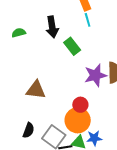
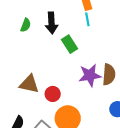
green semicircle: (19, 33) -> (26, 25), moved, turned 120
red circle: (80, 105) -> (53, 94), moved

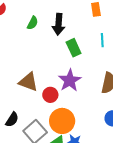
cyan line: (87, 19) -> (102, 40), moved
purple star: (90, 75) -> (70, 80), moved, turned -30

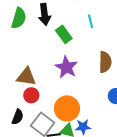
green semicircle: (33, 23) -> (19, 18), size x1.5
red circle: (50, 95) -> (31, 95), moved

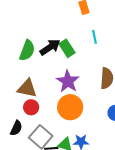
black arrow: (44, 14) -> (50, 47), moved, turned -120
green semicircle: (19, 18) -> (27, 50), moved
orange circle: (67, 108) -> (70, 107), moved

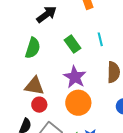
cyan line: (95, 37) -> (100, 39), moved
black arrow: (50, 47) -> (47, 14), moved

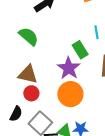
green rectangle: (73, 44) -> (80, 50), moved
green semicircle: (33, 48) -> (29, 36), turned -70

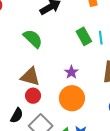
green rectangle: (80, 50) -> (84, 36), moved
purple star: (69, 68) -> (71, 72), size x0.6

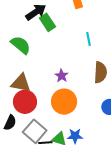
green rectangle: (84, 36) -> (47, 22), moved
red circle: (33, 96) -> (25, 102), size x1.5

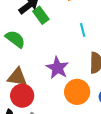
purple star: (62, 76) -> (57, 68), size x1.6
orange circle: (64, 102) -> (77, 92), moved

